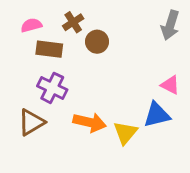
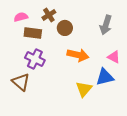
gray arrow: (170, 25) -> (106, 25), moved
brown triangle: (31, 122) -> (21, 82), turned -48
orange arrow: (90, 122) -> (78, 55), moved

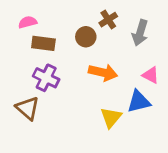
brown cross: (49, 15) -> (108, 20), moved

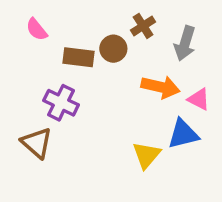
pink semicircle: (28, 22) -> (37, 29), turned -114
brown rectangle: (43, 43) -> (78, 57), moved
orange arrow: (103, 72) -> (160, 87), moved

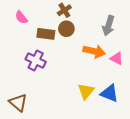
brown cross: (143, 26) -> (64, 10), moved
blue triangle: (183, 134) -> (109, 93), moved, turned 36
brown triangle: (37, 143) -> (18, 103), moved

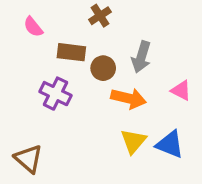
gray arrow: (108, 26) -> (141, 57), moved
brown circle: (66, 29) -> (103, 68), moved
orange arrow: (94, 51) -> (129, 98), moved

